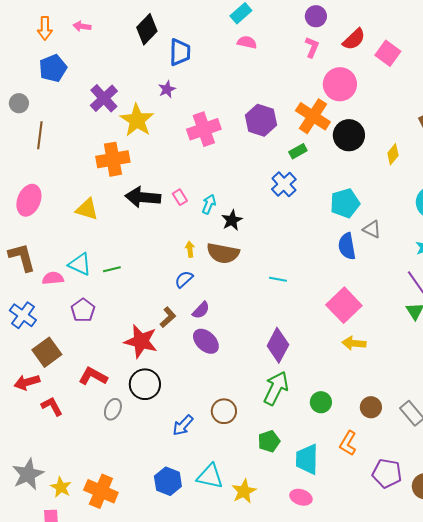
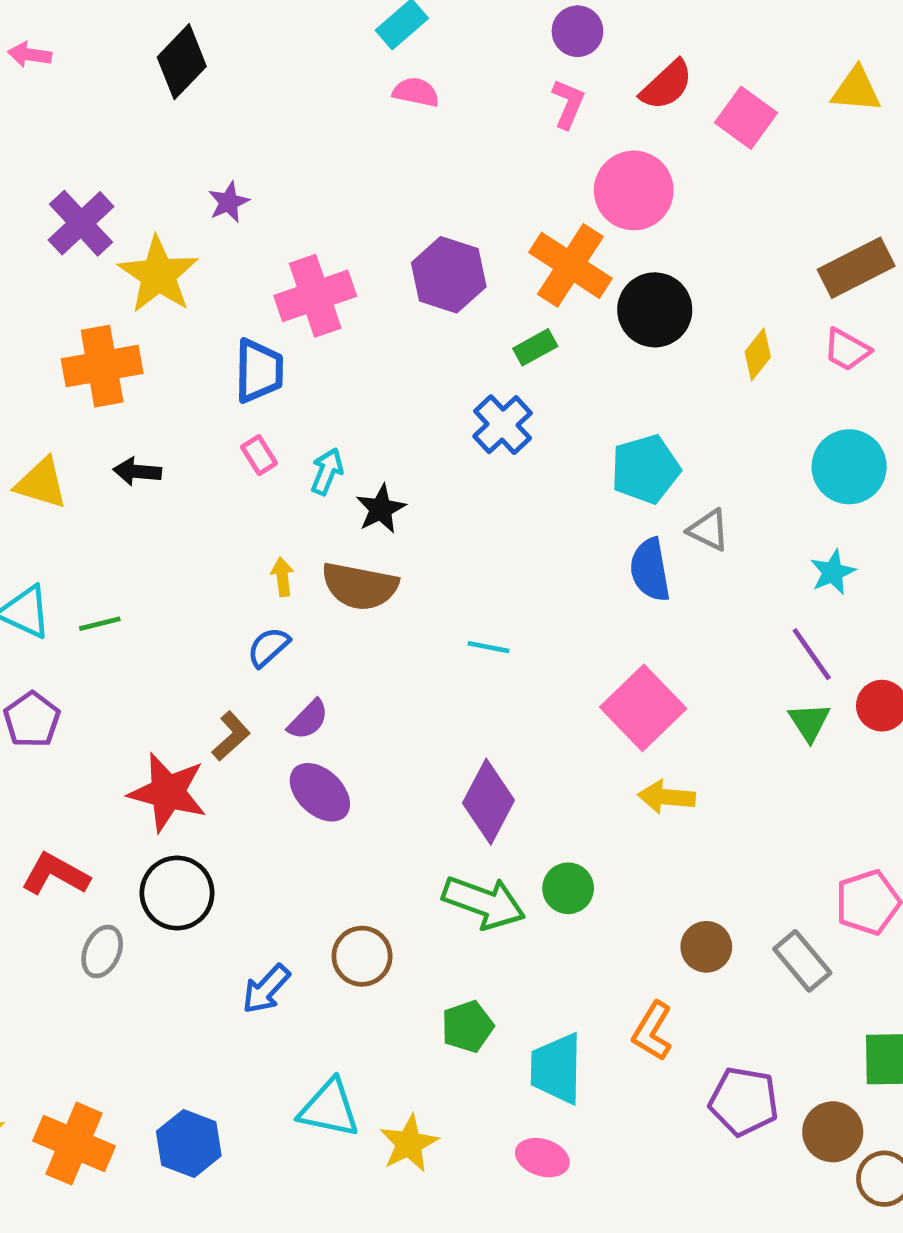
blue trapezoid: (180, 52) -> (259, 371), moved
black arrow: (143, 197) -> (137, 471), moved, size x0.6
green arrow: (276, 388) -> (484, 902), turned 84
green circle: (321, 402) -> (568, 888), moved
blue hexagon: (168, 481) -> (189, 1144), moved

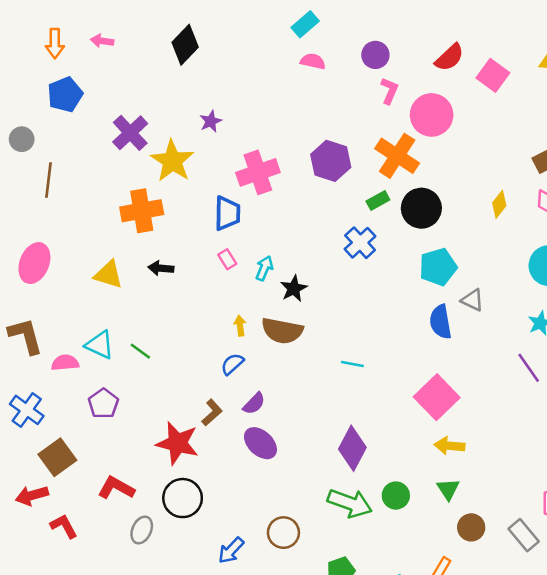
purple circle: (577, 31) -> (375, 55), moved
pink L-shape: (568, 104) -> (389, 91), moved
black circle: (655, 310) -> (421, 208), moved
green line: (100, 624) -> (140, 351), turned 50
green triangle: (809, 722) -> (448, 489), moved

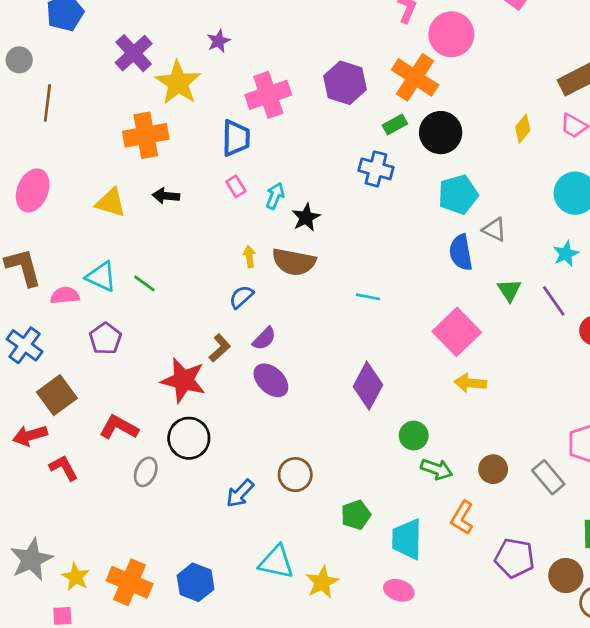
blue cross: (360, 243) -> (376, 169), turned -32
green triangle: (448, 489) -> (509, 290), moved
green arrow: (350, 503) -> (437, 469), moved, size x0.7

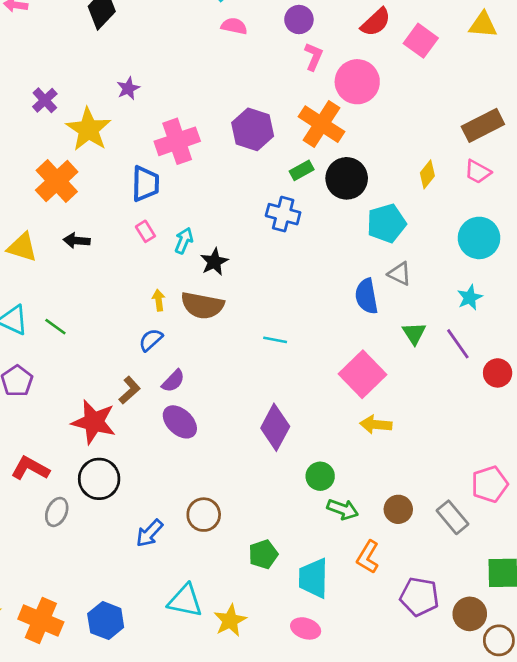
purple cross: (134, 53) -> (45, 100), size x0.7
orange cross: (146, 135) -> (57, 181), turned -33
cyan pentagon: (458, 195) -> (386, 223), moved

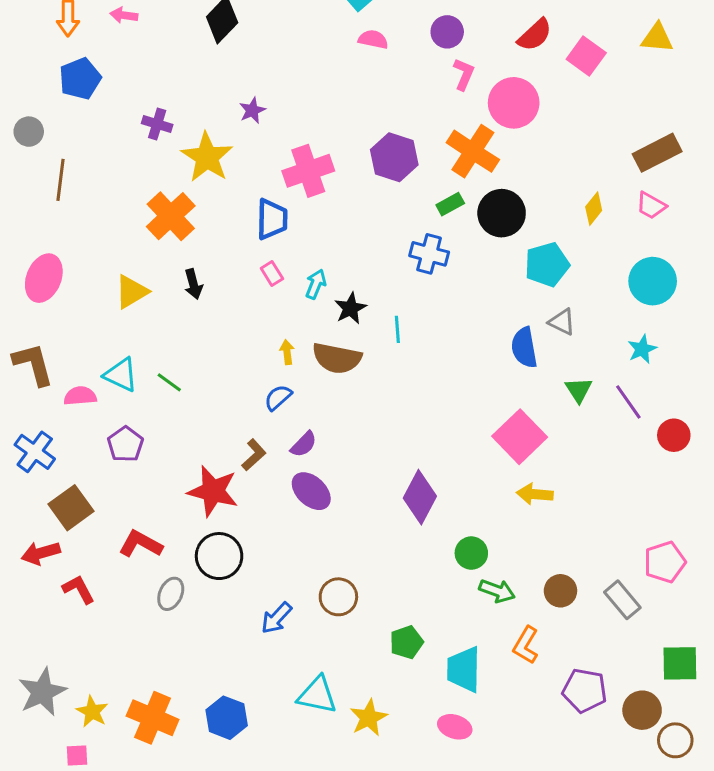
purple cross: (45, 100) -> (157, 124), turned -30
black arrow: (77, 241) -> (193, 284), turned -110
yellow triangle: (22, 247) -> (131, 292), turned -48
cyan line: (275, 340) -> (397, 329), moved, turned 75

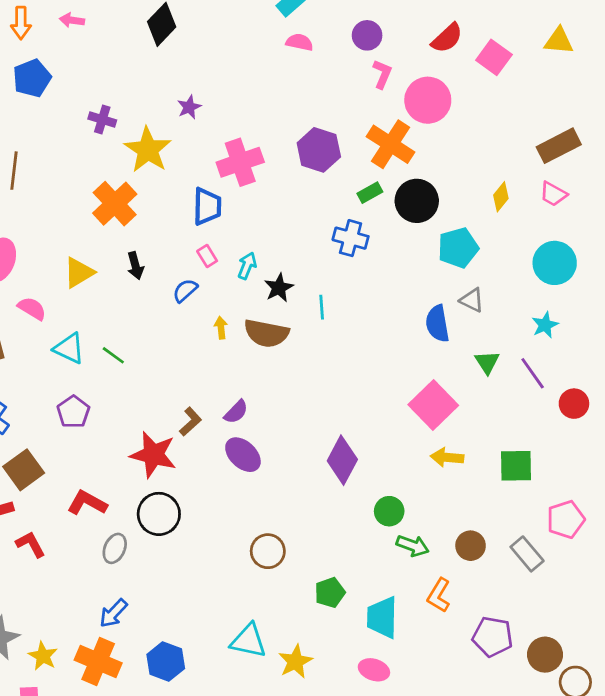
pink semicircle: (80, 396) -> (32, 308), moved, turned 36
blue semicircle: (278, 397) -> (185, 291), moved
blue arrow: (276, 618) -> (113, 613), moved
green square: (680, 663) -> (516, 466), moved

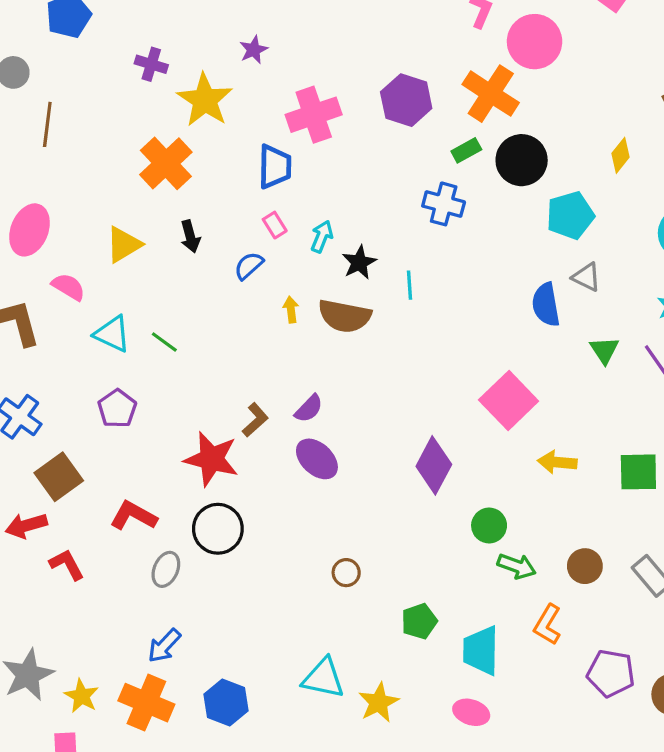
pink square: (433, 405) -> (509, 400), moved
brown circle: (268, 551) -> (346, 573), size x0.7

